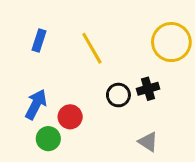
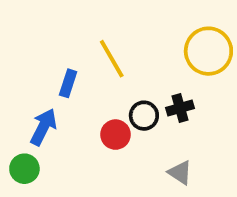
blue rectangle: (39, 40) -> (68, 83), moved
red circle: (70, 117) -> (116, 135), moved
green circle: (48, 139) -> (24, 169), moved

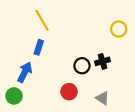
yellow circle: (208, 51) -> (119, 29), size x0.6
yellow line: (112, 59) -> (42, 20), moved
red circle: (116, 135) -> (69, 92), moved

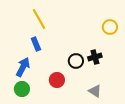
blue rectangle: (39, 47) -> (36, 44), turned -40
red circle: (69, 92) -> (57, 80), moved
green circle: (14, 96) -> (22, 89), moved

